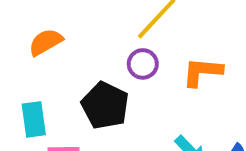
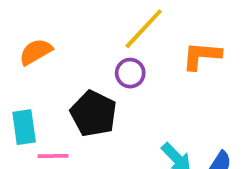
orange L-shape: (202, 72) -> (202, 56), moved

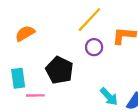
purple circle: (130, 73) -> (94, 47), moved

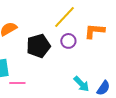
black pentagon: (60, 70) -> (38, 46), moved, turned 30

